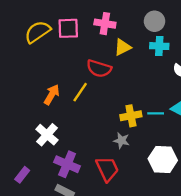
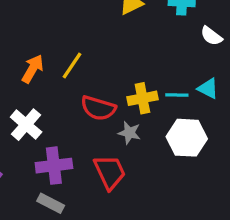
red semicircle: (99, 68) -> (98, 108), moved
white hexagon: (163, 159) -> (187, 138), moved
purple cross: (67, 164) -> (54, 166), turned -30

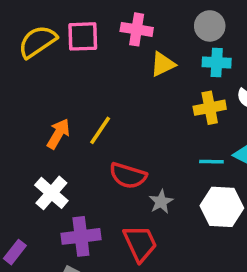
yellow cross: (142, 98) -> (210, 108), moved
gray star: (129, 133) -> (161, 202), turned 30

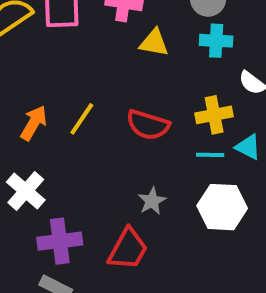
yellow triangle: (163, 64) -> (154, 43), turned 36
yellow cross: (210, 108) -> (214, 115), moved
red semicircle: (128, 176) -> (148, 125), moved
red trapezoid: (140, 243) -> (128, 249), turned 54

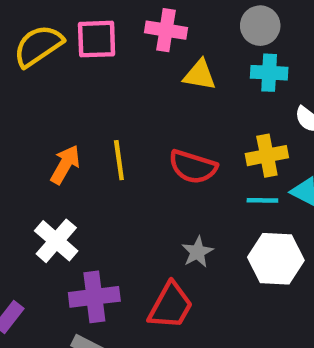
yellow line: (82, 119) -> (119, 160), turned -42

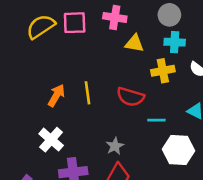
yellow cross: (267, 156) -> (163, 71), moved
cyan line: (262, 200) -> (156, 120), moved
gray star: (197, 252) -> (115, 146), moved

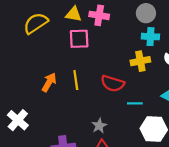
pink square: (75, 23) -> (79, 39), moved
yellow triangle: (134, 43) -> (74, 14), moved
white cross: (51, 140) -> (18, 120), moved

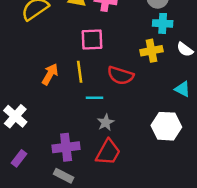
pink square: (79, 39) -> (92, 40), moved
cyan line: (135, 103) -> (95, 98), moved

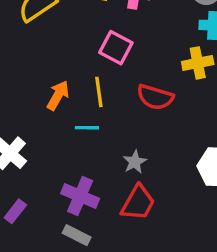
pink square: (92, 40) -> (116, 48), turned 30
cyan line: (95, 98) -> (87, 128), moved
purple cross: (66, 147) -> (80, 196), turned 30

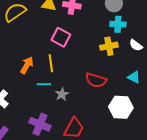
red semicircle: (155, 97) -> (96, 80), moved
gray star: (135, 162) -> (62, 94), moved

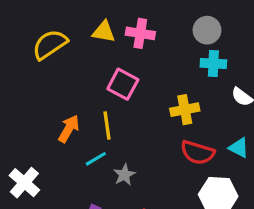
yellow cross: (109, 46) -> (185, 110), moved
red semicircle: (96, 80) -> (197, 152), moved
cyan line: (44, 84) -> (96, 159), turned -32

